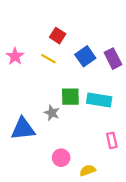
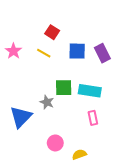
blue square: (85, 56) -> (77, 51), turned 36
blue triangle: (23, 129) -> (21, 117), turned -40
pink rectangle: (112, 140) -> (93, 118), moved

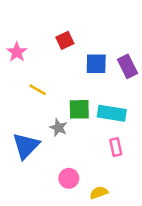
red square: (52, 32) -> (65, 40), turned 32
pink star: (13, 51) -> (17, 52), moved
yellow line: (44, 53) -> (38, 90), moved

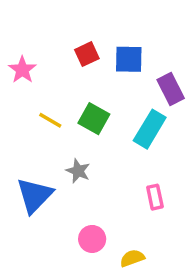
blue square: (96, 64) -> (129, 59), moved
green square: (79, 109) -> (94, 119), moved, turned 30
cyan rectangle: (112, 113) -> (150, 129), moved, turned -68

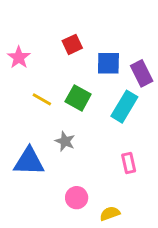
blue square: (129, 59) -> (108, 63), moved
blue triangle: (35, 195) -> (29, 162), turned 48

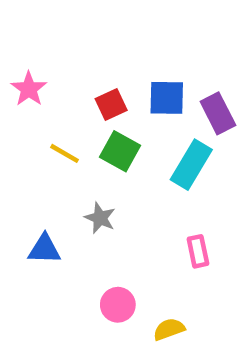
red square: (72, 44) -> (111, 105), moved
blue triangle: (29, 162) -> (44, 249), size x0.7

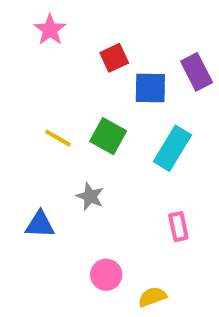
pink star: (29, 89) -> (50, 30), moved
red square: (111, 105) -> (114, 58), moved
purple rectangle: (218, 113) -> (197, 72), moved

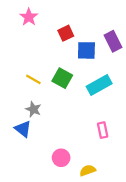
cyan rectangle: (172, 148) -> (99, 85), turned 30
gray star: (90, 196) -> (33, 109), moved
blue triangle: (40, 225) -> (23, 129), turned 36

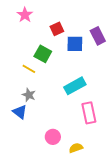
green square: (62, 78) -> (43, 54), moved
cyan rectangle: (99, 85) -> (75, 86), moved
pink rectangle: (103, 130) -> (89, 113), size x1.5

